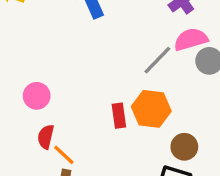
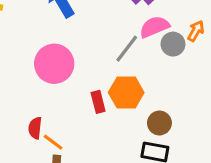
pink circle: (37, 96) -> (54, 64), moved, size x1.6

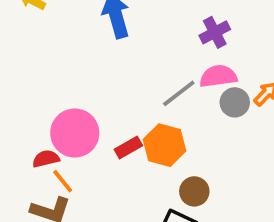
pink circle: (54, 64) -> (75, 133), moved
red rectangle: (98, 102) -> (128, 147), turned 60
red semicircle: (35, 128) -> (46, 159), turned 55

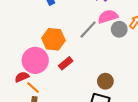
orange hexagon: (165, 145) -> (53, 39), moved

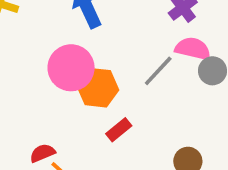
pink semicircle: (108, 17) -> (193, 49), turned 30
pink circle: (35, 60) -> (71, 68), moved

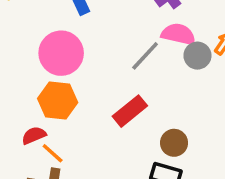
orange hexagon: (98, 88) -> (58, 101), moved
red rectangle: (119, 130) -> (130, 111), moved, size x1.4

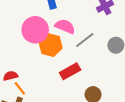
pink semicircle: (178, 34) -> (65, 26), moved
orange hexagon: (58, 101) -> (51, 45), moved

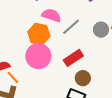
pink circle: (35, 30) -> (38, 56), moved
red rectangle: (70, 71) -> (73, 58), moved

